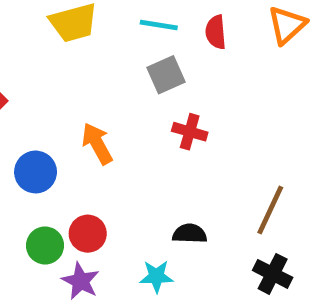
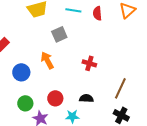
gray square: (166, 75) -> (59, 34), moved
red cross: (190, 132) -> (89, 63), moved
red circle: (88, 234) -> (55, 98), moved

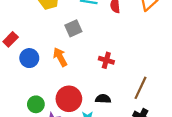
blue circle: (21, 72) -> (29, 58), moved
red circle: (55, 98) -> (69, 99), size x1.5

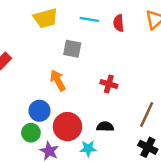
gray square: (73, 28) -> (72, 49), turned 35
blue circle: (29, 58) -> (39, 111), moved

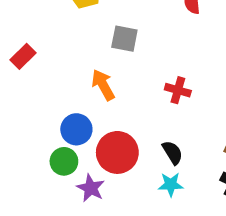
black semicircle: (105, 127) -> (173, 152), turned 56
cyan star: (88, 149) -> (171, 185), moved

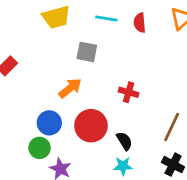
orange arrow: (103, 85) -> (70, 88), turned 80
red circle: (117, 152) -> (91, 126), moved

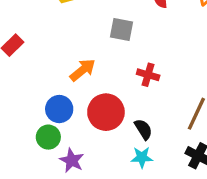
gray square: (87, 52) -> (122, 30), moved

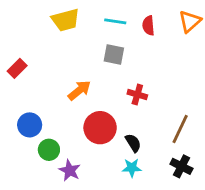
blue circle: (59, 109) -> (30, 125), moved

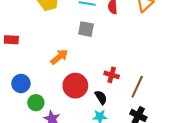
red rectangle: (17, 68) -> (11, 40), turned 48
red cross: (137, 95) -> (112, 75), moved

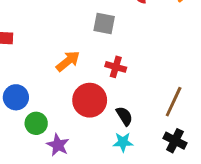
red cross: (112, 75) -> (116, 67), moved

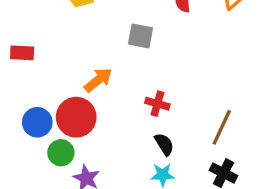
red cross: (116, 67) -> (157, 104), moved
red circle: (90, 100) -> (76, 117), moved

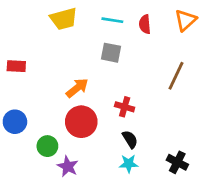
red circle: (76, 117) -> (81, 122), moved
blue circle: (37, 122) -> (15, 122), moved
brown line: (222, 127) -> (176, 76), moved

